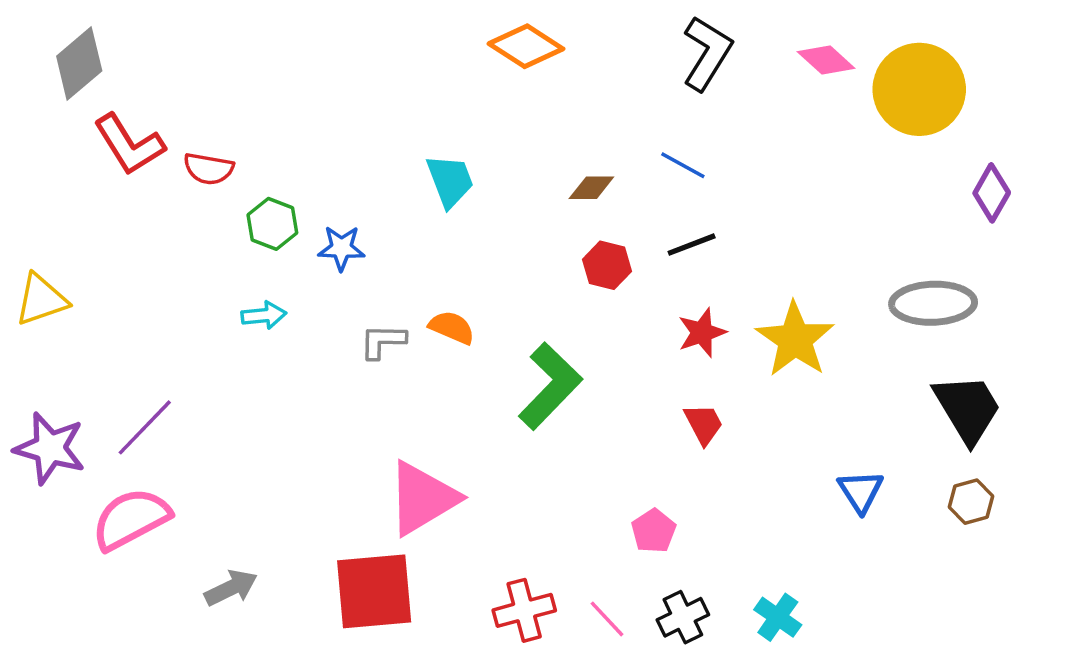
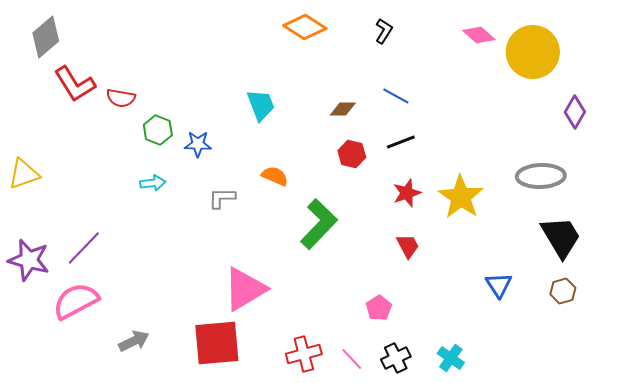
black L-shape: (707, 53) -> (384, 31), moved, size x0.6
orange semicircle: (452, 327) -> (275, 176), moved

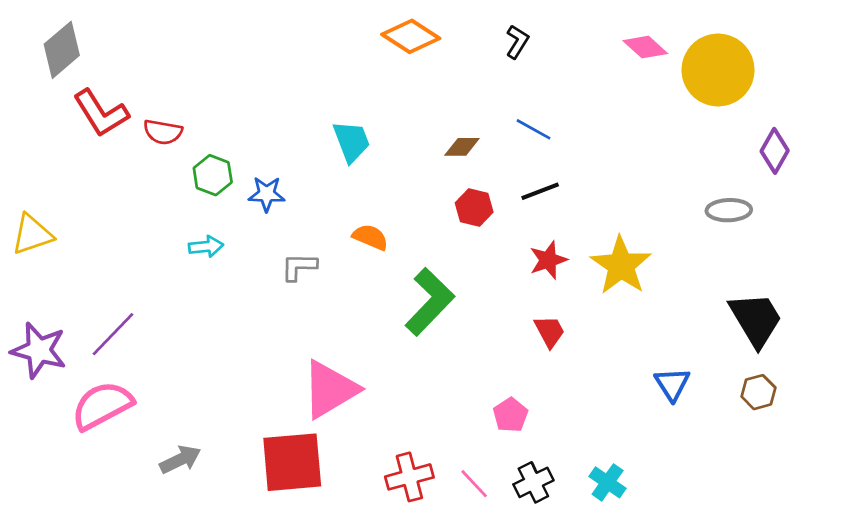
gray ellipse: (541, 176) -> (729, 210), moved, size x0.7

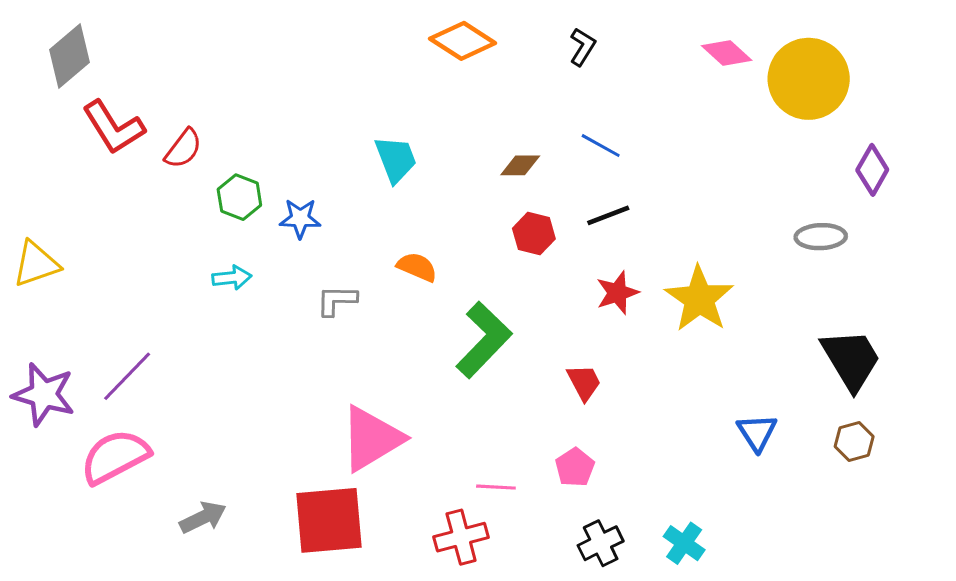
red semicircle: (163, 132) -> (183, 149), turned -63
red trapezoid: (550, 331) -> (584, 382), moved
pink line: (474, 484) -> (496, 487), moved, turned -44

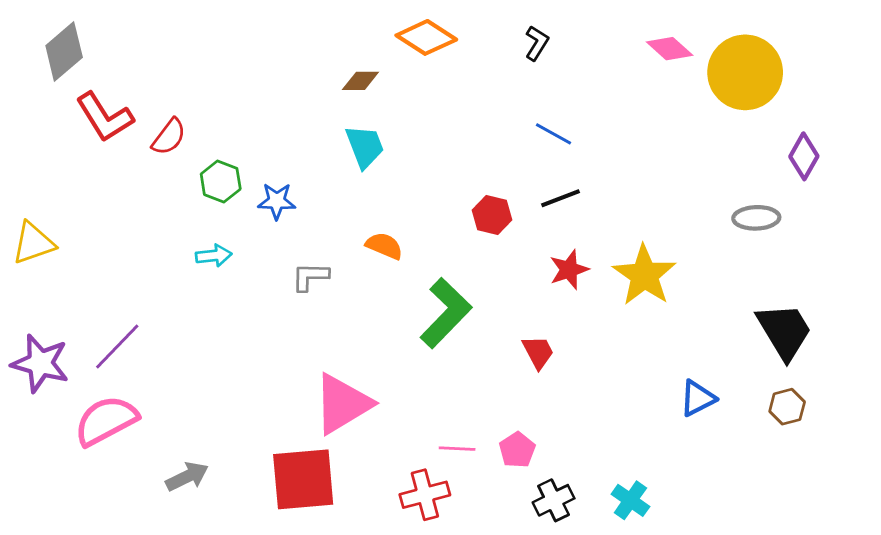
brown diamond: (520, 165) -> (361, 81), moved
blue triangle: (757, 432) -> (698, 398), turned 36
pink pentagon: (575, 467) -> (517, 450), moved

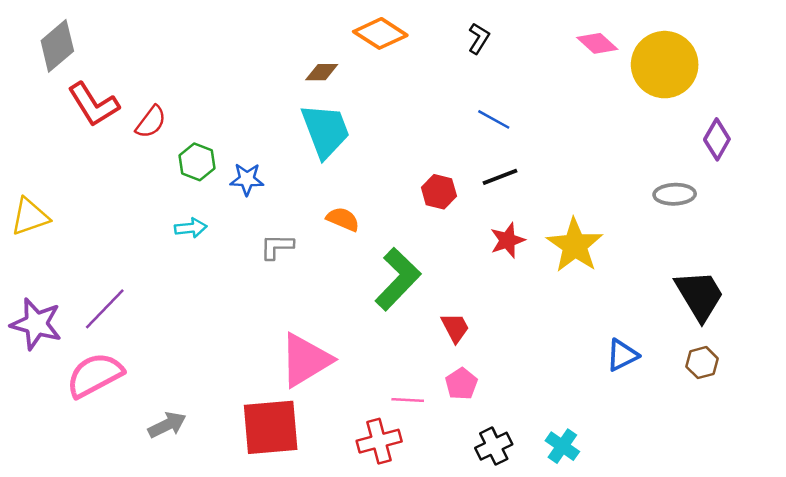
cyan trapezoid: (365, 147) -> (325, 131), size x1.4
red trapezoid: (538, 352) -> (455, 328), moved
pink pentagon: (517, 450) -> (461, 384), moved

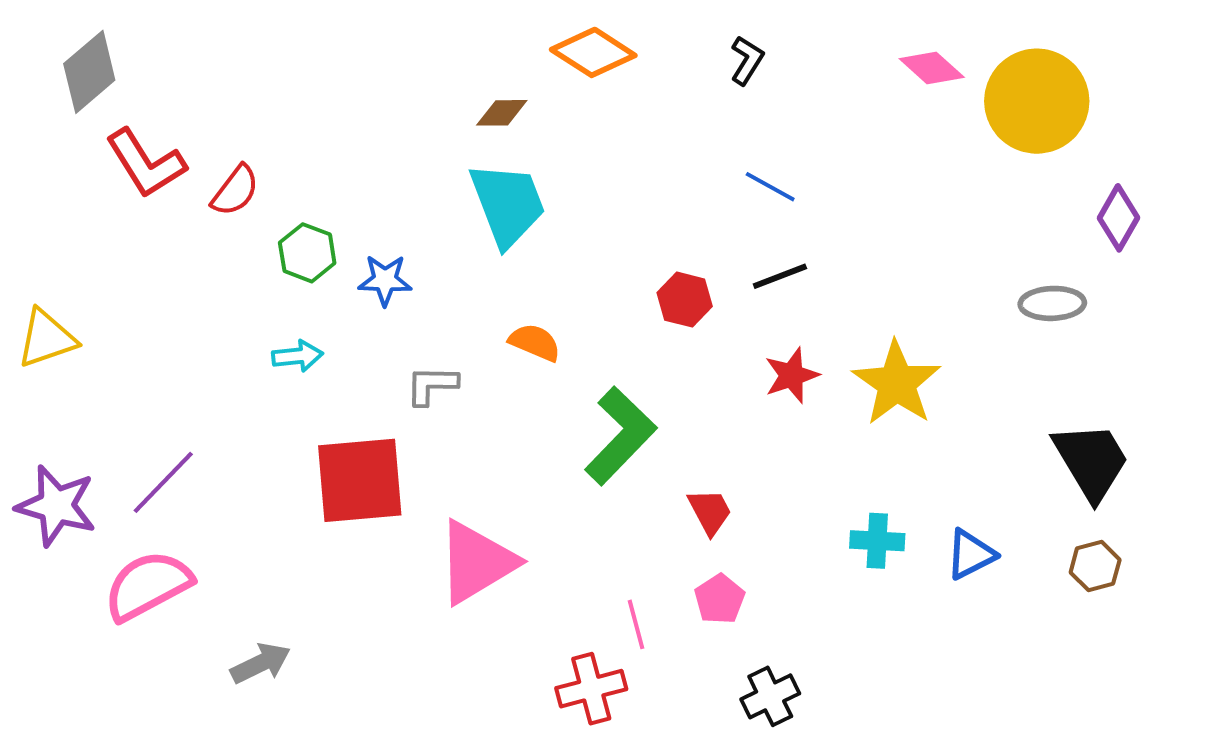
pink line: (408, 400) -> (636, 624), turned 72
red square: (271, 427) -> (360, 480), moved
cyan cross: (562, 446) -> (877, 541), moved, turned -32

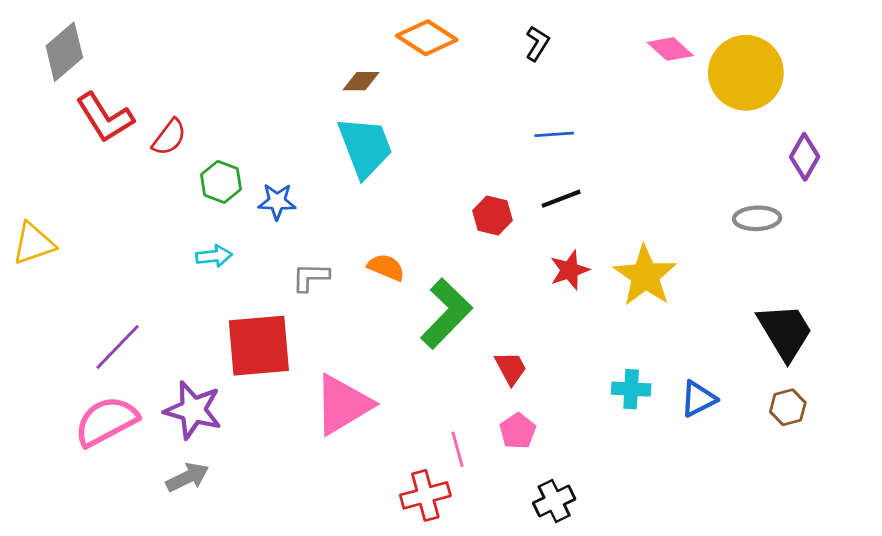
blue line: (770, 187) -> (554, 134), turned -33
orange semicircle: (535, 342) -> (386, 267), moved
purple star: (56, 506) -> (193, 410), moved

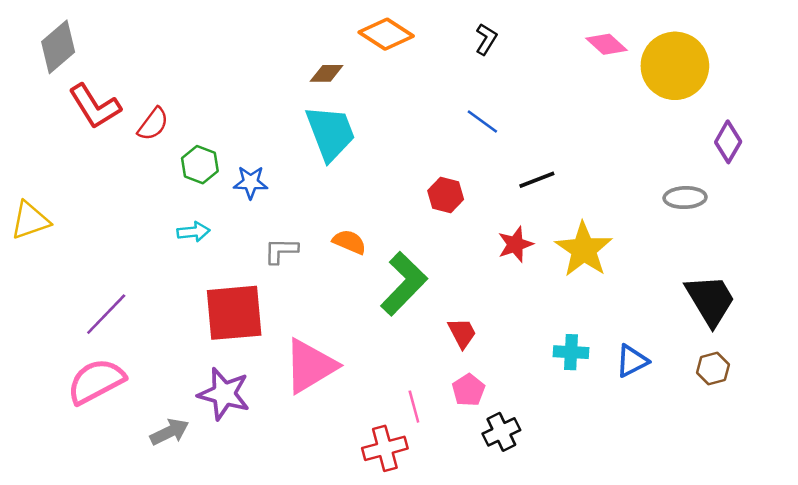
blue line: (554, 134) -> (482, 122), moved, turned 40
black line: (561, 199) -> (537, 180), moved
purple star: (193, 410) -> (224, 394), moved
black cross: (554, 501) -> (501, 432), moved

